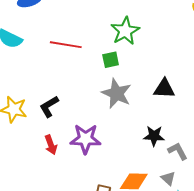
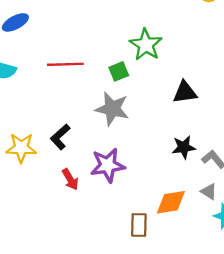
green star: (125, 31) -> (146, 45), moved
gray star: (117, 93) -> (112, 109), moved

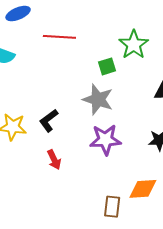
red line: (65, 64) -> (59, 37), moved
purple star: (108, 165) -> (105, 140), moved

